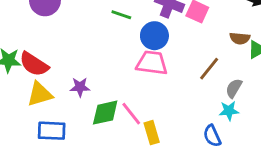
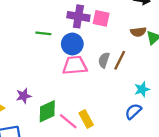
gray semicircle: (234, 88) -> (104, 60), moved
pink line: (131, 114) -> (68, 121), moved
blue semicircle: (212, 136) -> (133, 111), turned 84

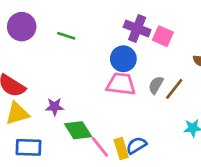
green line: (43, 33) -> (66, 36), moved
green diamond: (47, 111) -> (78, 130), turned 70
blue semicircle: (133, 111) -> (136, 145), moved

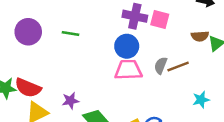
brown line: (174, 89) -> (178, 66), turned 40

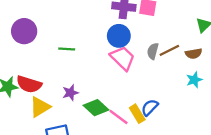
green line: (71, 34) -> (67, 49), moved
brown semicircle: (200, 36) -> (194, 54), moved
pink trapezoid: (128, 70) -> (123, 58), turned 52

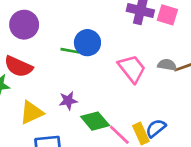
blue circle: (119, 36) -> (87, 43), moved
gray semicircle: (153, 51) -> (167, 65), turned 77
red semicircle: (29, 84) -> (18, 67), moved

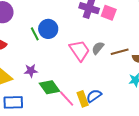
green line: (70, 51) -> (35, 34), turned 48
gray semicircle: (167, 65) -> (98, 48), moved, turned -64

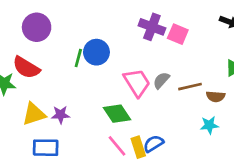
green line: (35, 34) -> (78, 58), turned 40
purple star: (31, 71) -> (61, 115), moved
green diamond: (50, 87) -> (117, 114), moved

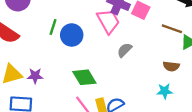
blue circle: (96, 52) -> (72, 35), moved
pink trapezoid: (137, 83) -> (108, 21), moved
brown line: (190, 87) -> (172, 29), moved, turned 30

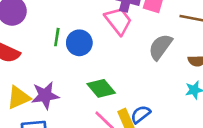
gray semicircle: (125, 50) -> (160, 47), moved, size x1.5
purple star: (35, 76) -> (45, 95), size x1.5

